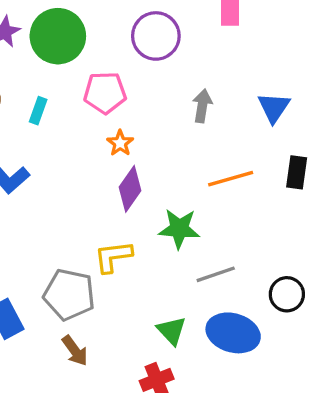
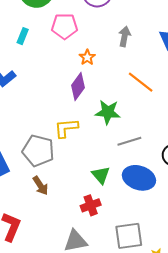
orange star: (120, 143) -> (87, 57), moved
orange line: (231, 179) -> (141, 82), turned 52

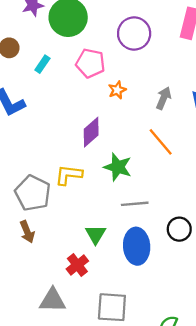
gray arrow: (125, 36) -> (164, 98), moved
orange star: (87, 57) -> (117, 90), moved
blue ellipse: (139, 178) -> (137, 246), turned 56
red cross: (91, 205) -> (77, 265), turned -30

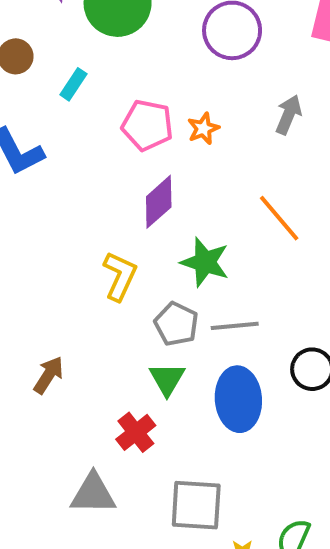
pink pentagon: (90, 63) -> (147, 125), moved
gray arrow: (164, 98) -> (289, 115), moved
yellow L-shape: (69, 175) -> (120, 276), turned 108
gray pentagon: (33, 193) -> (176, 324), moved, size x0.7
brown arrow: (27, 232) -> (49, 375), turned -125

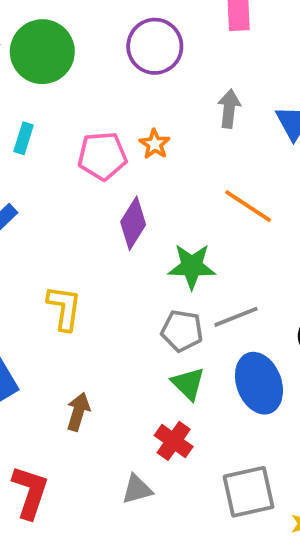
yellow L-shape: (120, 276) -> (64, 308), moved
gray triangle: (93, 494) -> (137, 489), moved, size x0.7

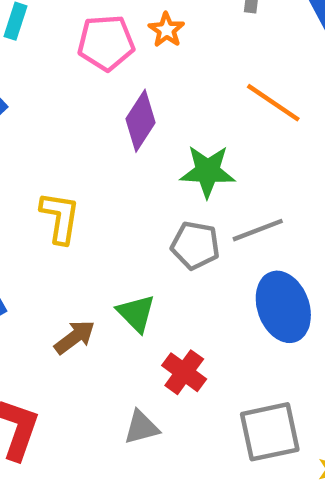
green triangle: (188, 384) -> (136, 313), moved
brown arrow: (78, 412) -> (75, 337), turned 36

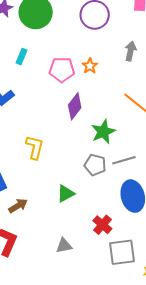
green star: (208, 171) -> (103, 132), turned -30
green triangle: (136, 313) -> (66, 194), turned 42
brown arrow: (75, 337) -> (18, 206), moved
red cross: (184, 372) -> (102, 225), moved

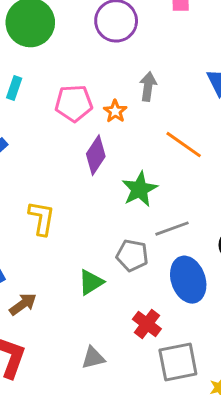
gray arrow: (130, 51) -> (148, 87), moved
orange star: (90, 66) -> (115, 111), moved
gray pentagon: (95, 165) -> (132, 255), moved

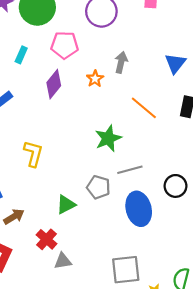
pink pentagon: (74, 103) -> (65, 45), moved
purple diamond: (96, 155) -> (54, 84), moved
red cross: (147, 324) -> (46, 239), moved

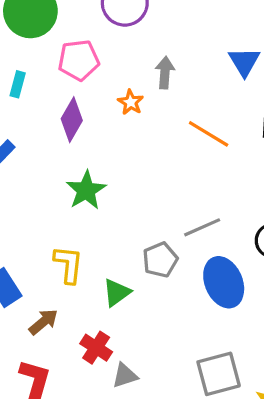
green star: (108, 138) -> (86, 190), moved
yellow L-shape: (33, 154) -> (68, 264), moved
gray pentagon: (98, 187) -> (160, 260), turned -30

